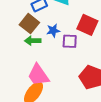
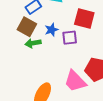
pink trapezoid: (38, 75) -> (75, 81), moved

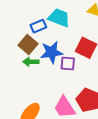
blue star: (51, 30) -> (52, 52), size x1.6

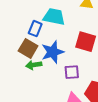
blue rectangle: (38, 26) -> (35, 29), turned -35
purple square: (68, 63) -> (72, 72), moved

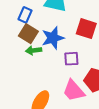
blue rectangle: (35, 29) -> (25, 15), moved

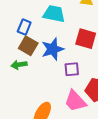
green arrow: (34, 50) -> (19, 65), moved

